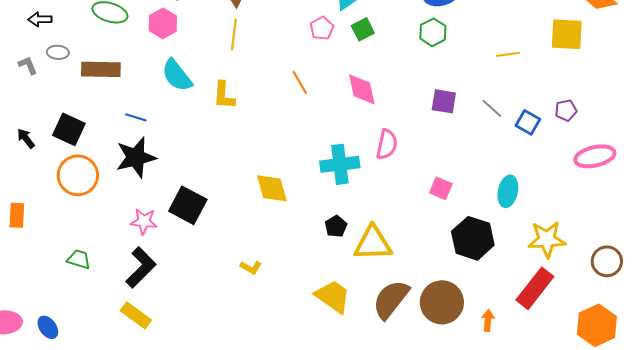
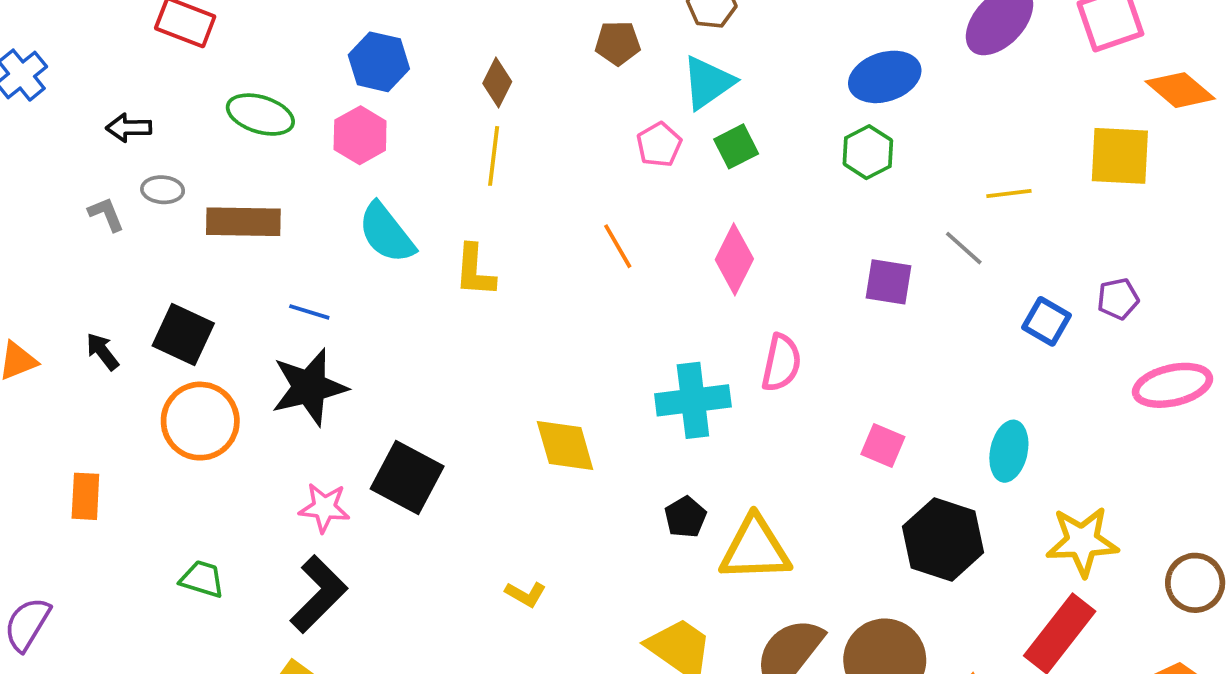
pink diamond: (362, 89) -> (734, 259), turned 39
gray line: (492, 108) -> (964, 248), moved

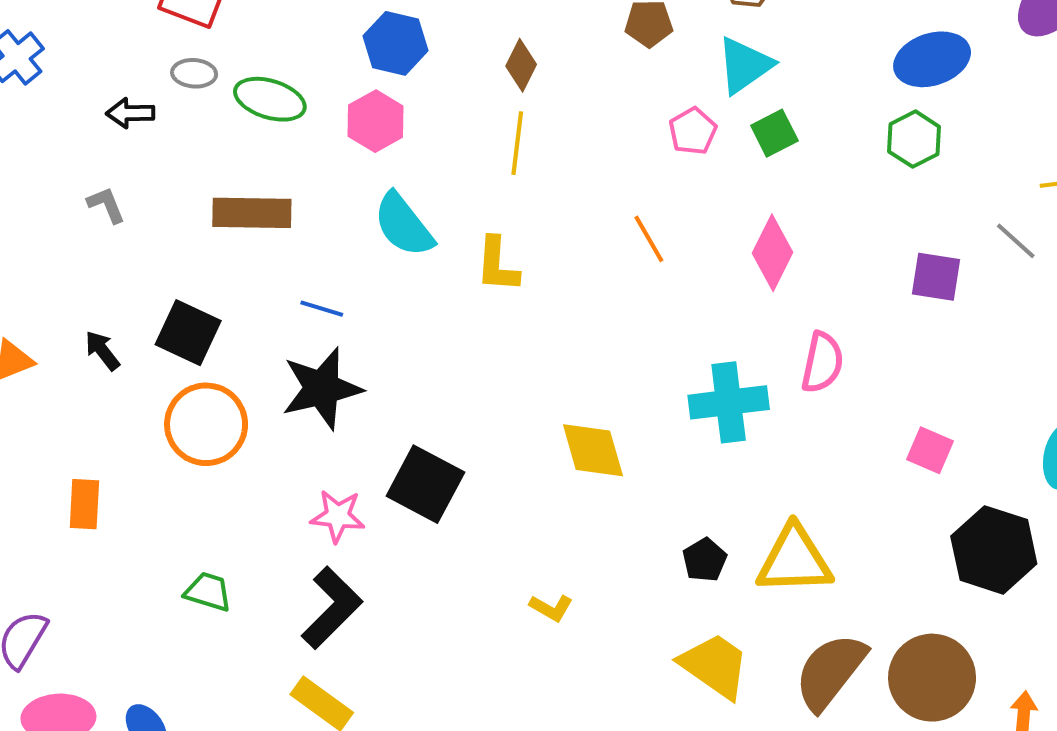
gray ellipse: (163, 190) -> (194, 73), moved
black pentagon: (685, 517) -> (705, 560), moved

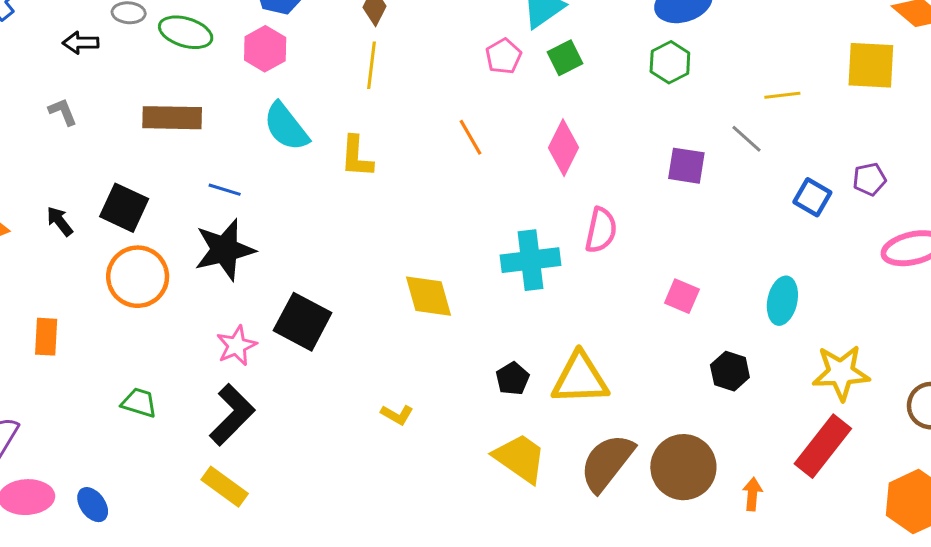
pink star: (338, 516) -> (237, 346), turned -30
black hexagon: (994, 550) -> (730, 371), size x0.6

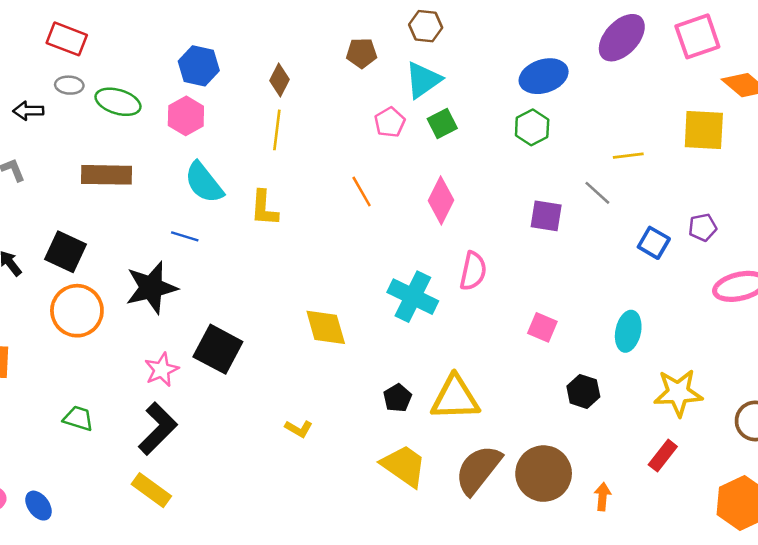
blue line: (225, 190) -> (185, 236), moved
cyan cross: (530, 260) -> (413, 297), turned 33
red rectangle: (823, 446) -> (663, 456), size x0.6

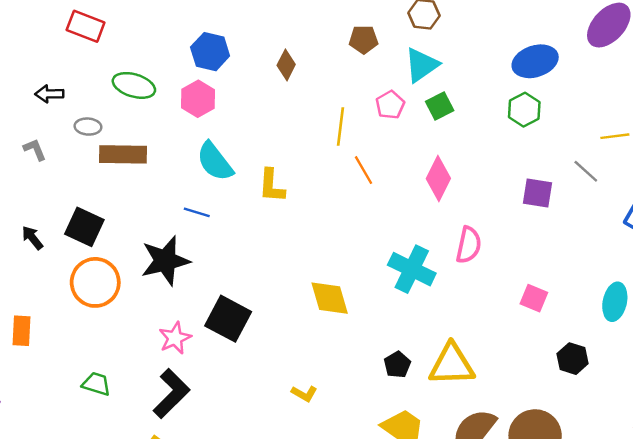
gray ellipse: (69, 85) -> (88, 127), moved
yellow line: (277, 130) -> (341, 127), moved

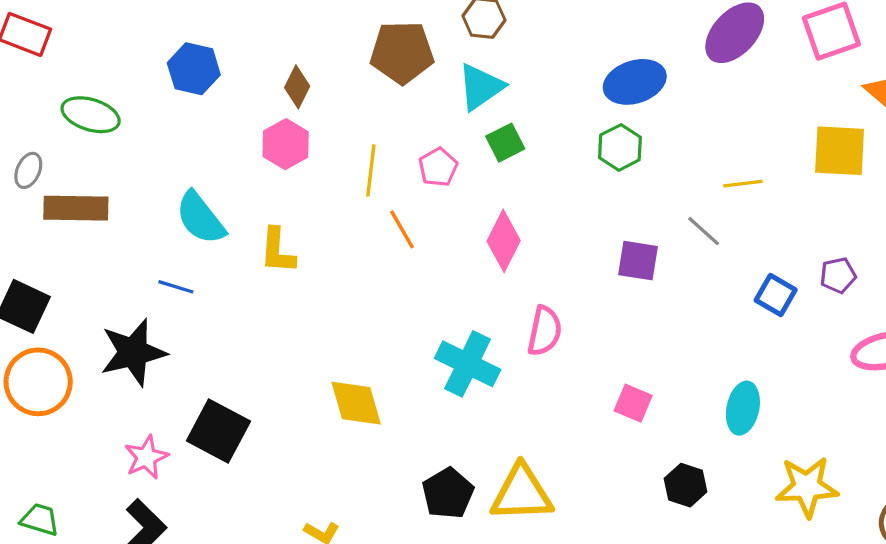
brown pentagon: (363, 40) -> (402, 52), size x1.6
pink hexagon: (198, 99) -> (286, 144), moved
pink pentagon: (390, 105) -> (438, 167), moved
gray ellipse: (88, 127) -> (28, 170), turned -70
black pentagon: (397, 365) -> (448, 493), size x1.4

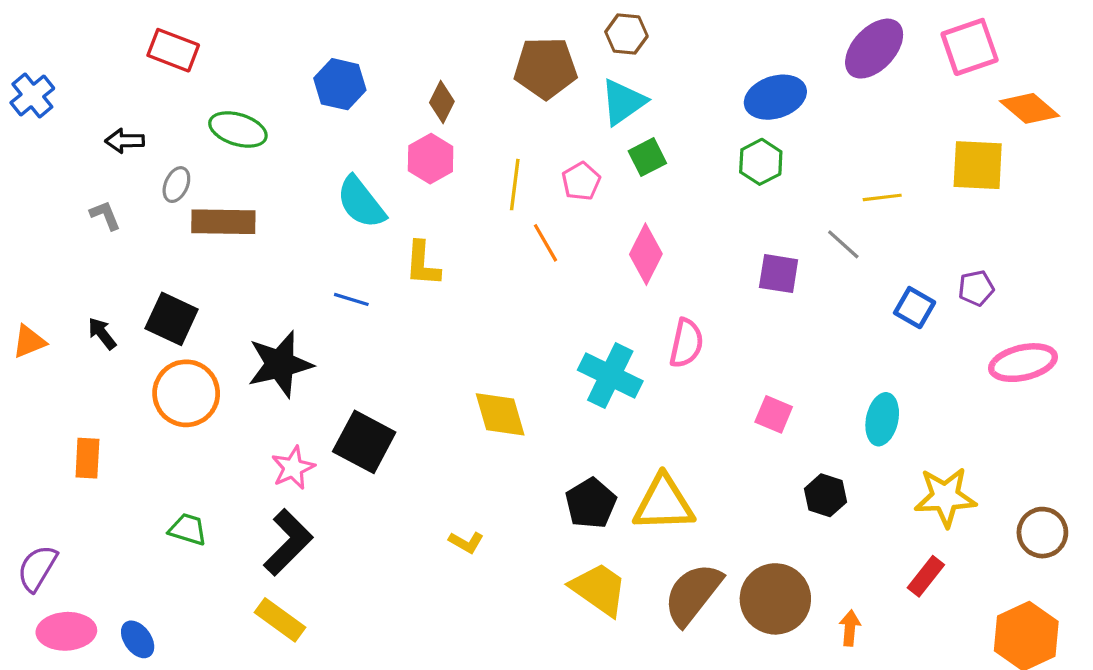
cyan semicircle: (200, 218) -> (361, 202), moved
blue line: (176, 287) -> (351, 299), moved

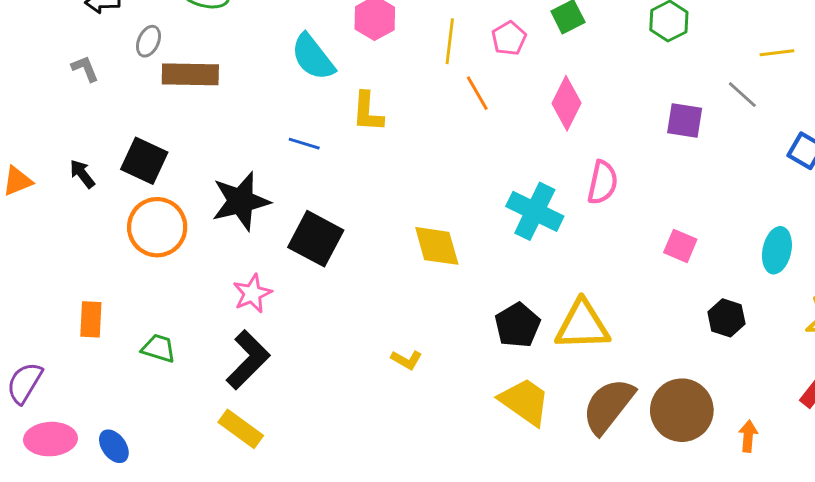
black square: (364, 442) -> (316, 239), moved
orange rectangle: (87, 458) -> (91, 319), moved

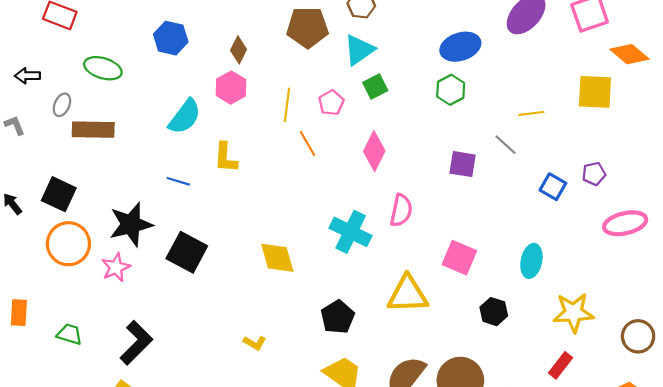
cyan semicircle: (313, 57) -> (185, 117), turned -105
pink square: (680, 246) -> (459, 258), size x1.4
pink star: (252, 293) -> (116, 267), moved
yellow triangle: (582, 325) -> (408, 294), moved

